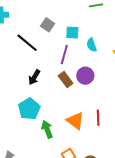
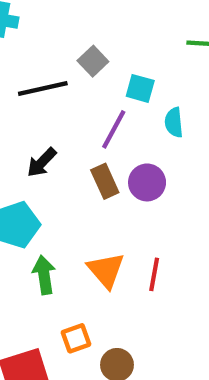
black line: (27, 43) -> (43, 88), turned -65

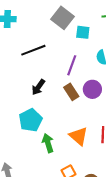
gray square: (93, 61) -> (62, 18), moved, size x1.5
cyan square: (140, 88) -> (83, 32), moved

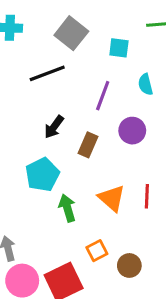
gray square: (62, 18) -> (71, 33), moved
brown rectangle: (71, 92) -> (88, 145), moved, turned 56

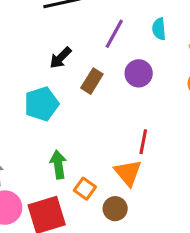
orange triangle: (112, 198) -> (128, 173), moved
green arrow: (67, 208) -> (58, 165), moved
orange square: (97, 251) -> (85, 189), turned -35

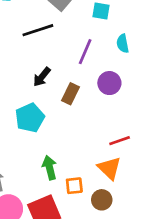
red line: (143, 142) -> (120, 141), turned 66
orange square: (85, 189) -> (74, 186), turned -36

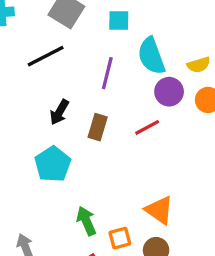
cyan semicircle: (123, 44) -> (151, 56), size x1.6
purple circle: (109, 83) -> (169, 92), moved
red line: (120, 141) -> (147, 127), moved

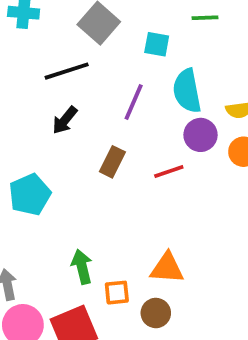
black arrow: (59, 112) -> (65, 120), moved
cyan pentagon: (53, 164) -> (30, 195), moved
orange triangle: (159, 210) -> (167, 268), turned -40

